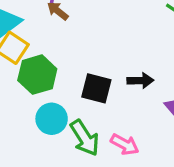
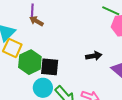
black square: (96, 88) -> (50, 67), moved

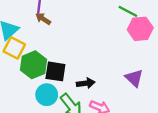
black arrow: (94, 56) -> (86, 83), moved

